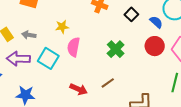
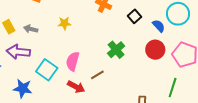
pink semicircle: (74, 47) -> (73, 61), moved
cyan square: (48, 58) -> (47, 70), moved
brown line: (108, 83) -> (97, 75), moved

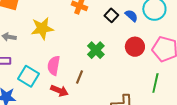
yellow star: (64, 23) -> (42, 28), size x1.6
blue semicircle: (159, 26) -> (131, 16), moved
brown line: (97, 75) -> (80, 77), turned -32

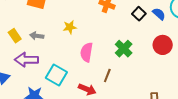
yellow star: (42, 28) -> (70, 27), size x0.6
pink semicircle: (54, 66) -> (87, 52), moved

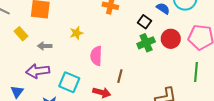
black square: (139, 14) -> (145, 22), moved
yellow rectangle: (15, 36) -> (21, 34), moved
green cross: (124, 49) -> (146, 43), moved, turned 30

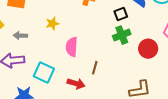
black square: (145, 22) -> (121, 14), turned 32
red circle: (171, 39) -> (148, 49), moved

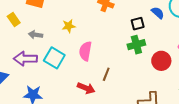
cyan square: (44, 73) -> (54, 58), moved

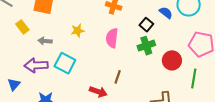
black square: (138, 24) -> (146, 25), turned -32
pink semicircle: (85, 51) -> (112, 38), moved

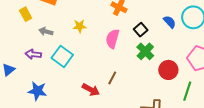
black square: (146, 25) -> (141, 30), moved
green cross: (146, 46) -> (145, 51), turned -36
purple arrow: (36, 65) -> (33, 54), size x0.7

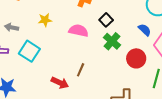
blue semicircle: (170, 22) -> (145, 30), moved
pink semicircle: (112, 39) -> (78, 31), turned 90

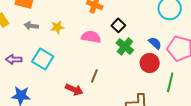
gray arrow: (12, 27) -> (31, 26), moved
blue semicircle: (145, 30) -> (155, 43), moved

